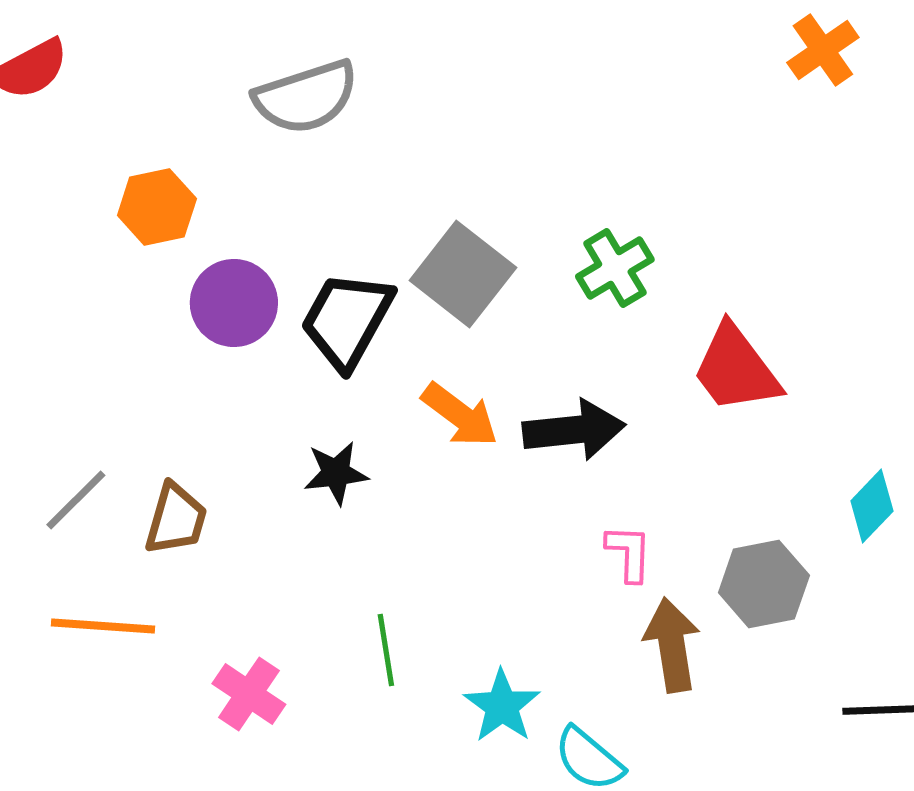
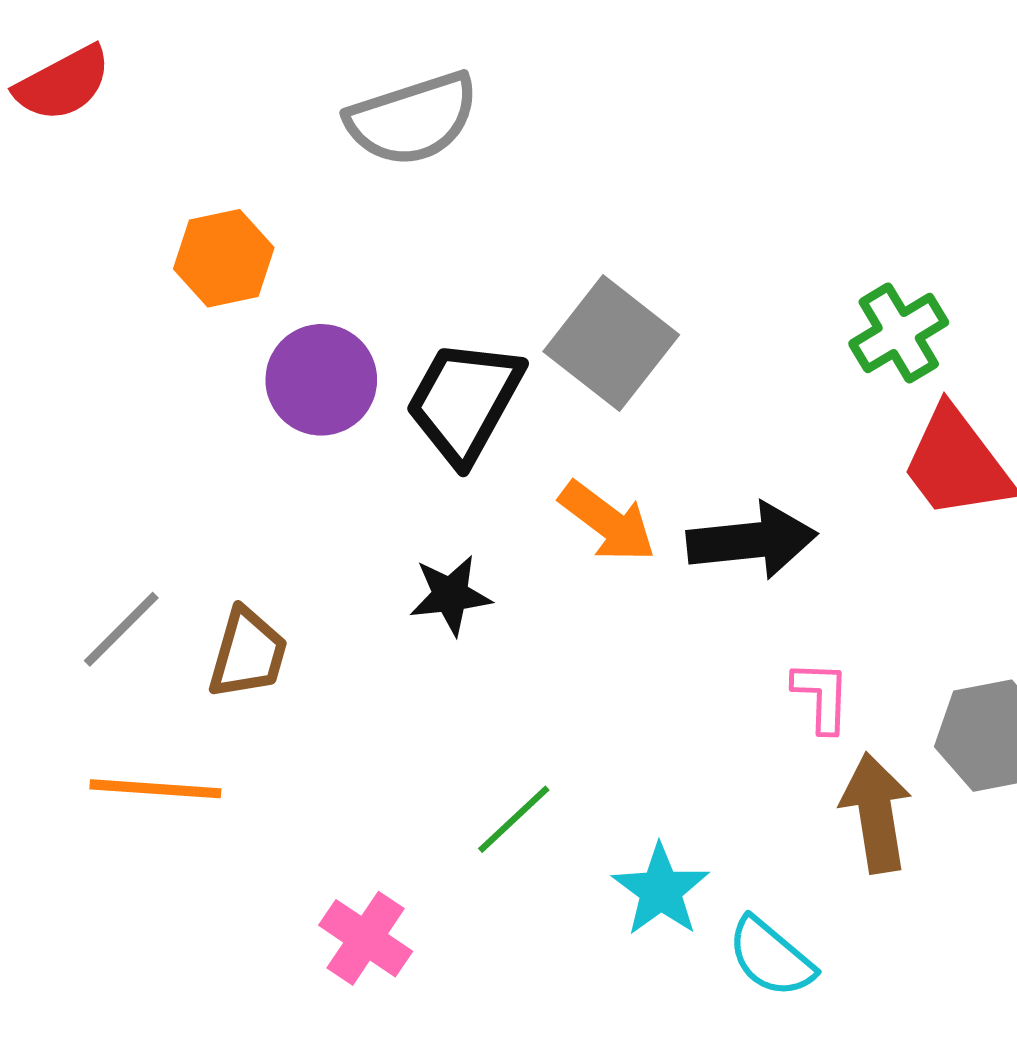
green cross: (615, 268) -> (899, 333), moved
green line: (386, 650) -> (514, 819), turned 56
pink cross: (249, 694) -> (366, 938), moved

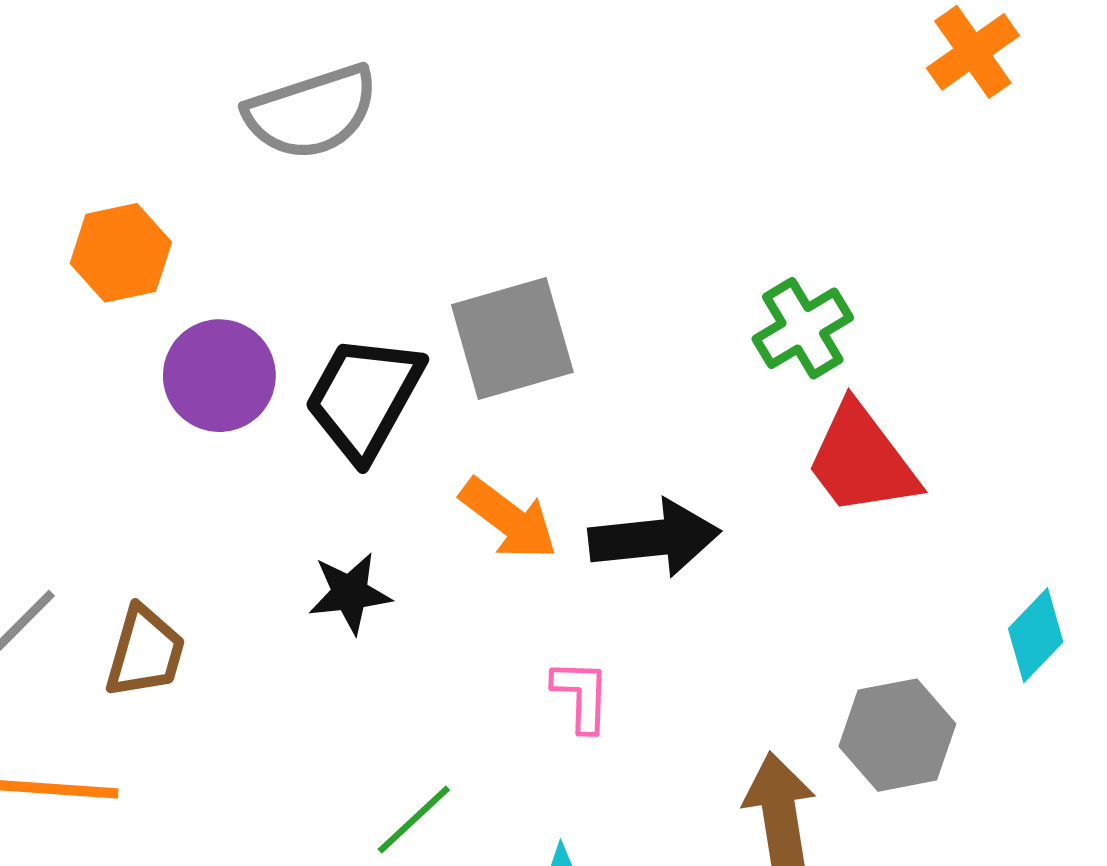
gray square: (611, 343) -> (512, 339), turned 36
pink L-shape: (821, 696) -> (581, 695), moved

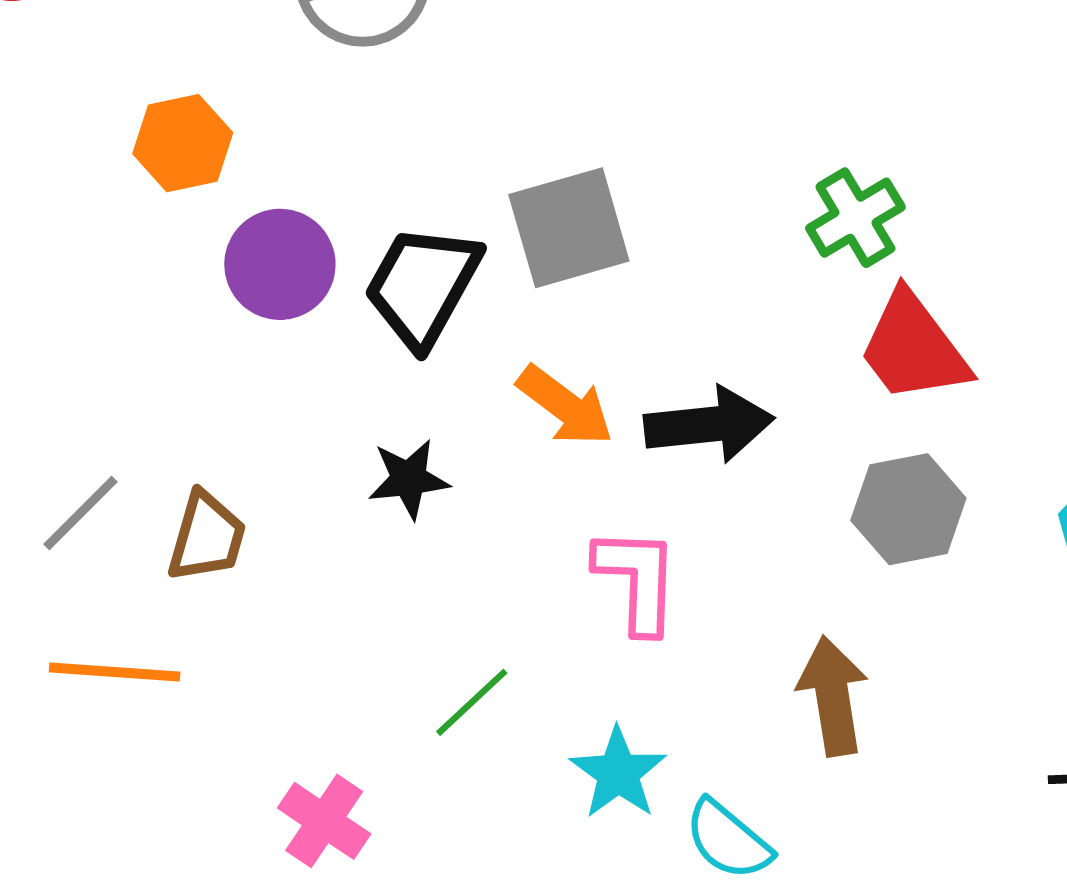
pink L-shape: (581, 695) -> (637, 580), size x1.5
gray hexagon: (897, 735) -> (908, 509), moved

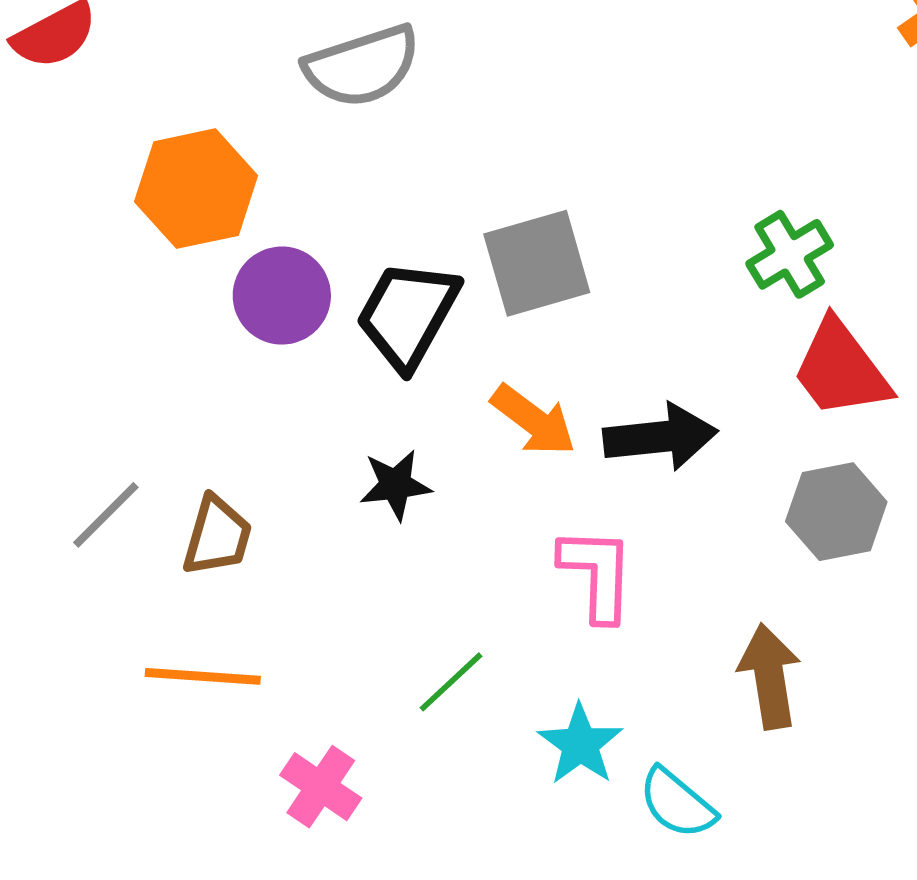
orange hexagon: (183, 143) -> (196, 189), size x1.4
orange line: (115, 672) -> (203, 676), moved

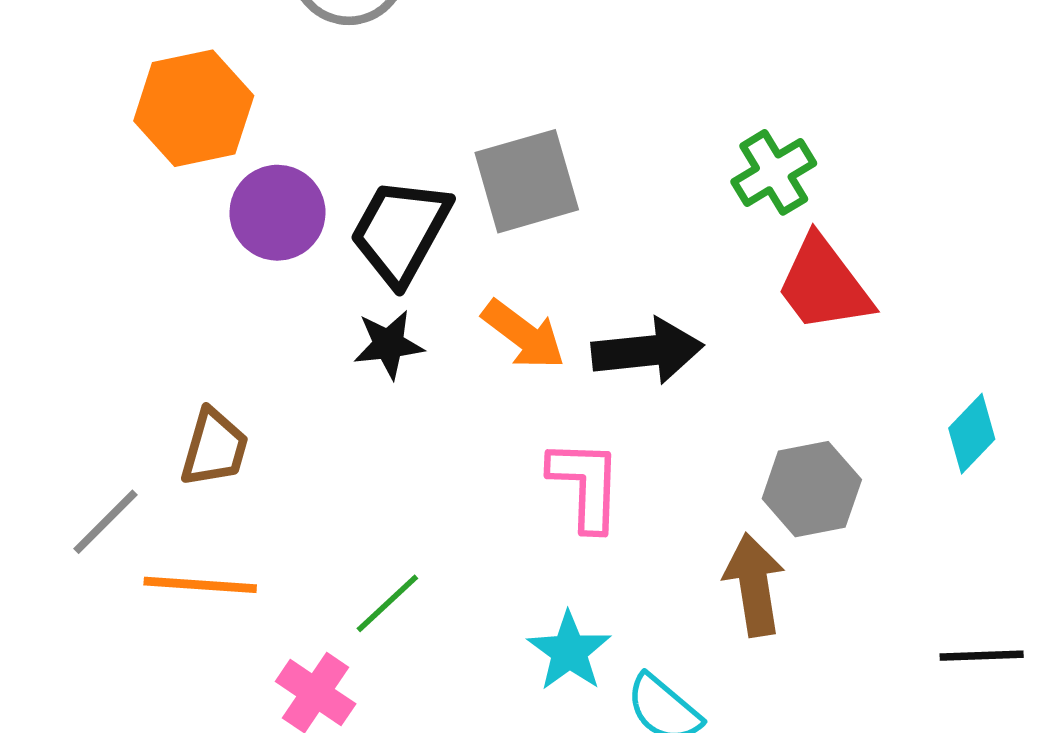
black star: (395, 485) -> (388, 344), moved
gray hexagon: (836, 512) -> (812, 489), moved
gray line: (106, 515) -> (106, 522), moved
green line: (451, 682) -> (387, 603), moved

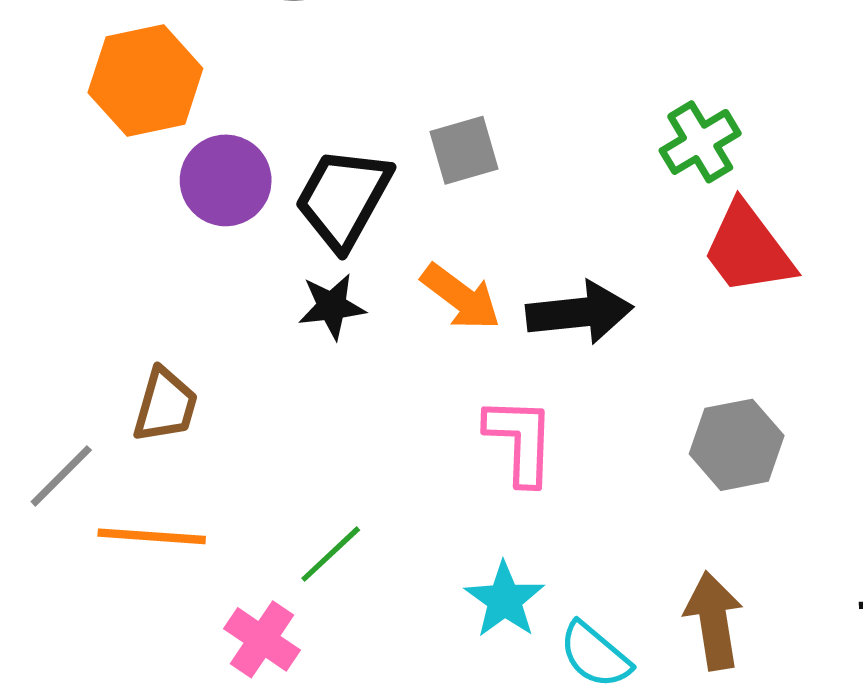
gray square: (527, 181) -> (464, 150), size x0.7
brown arrow: (754, 585) -> (714, 621), moved

